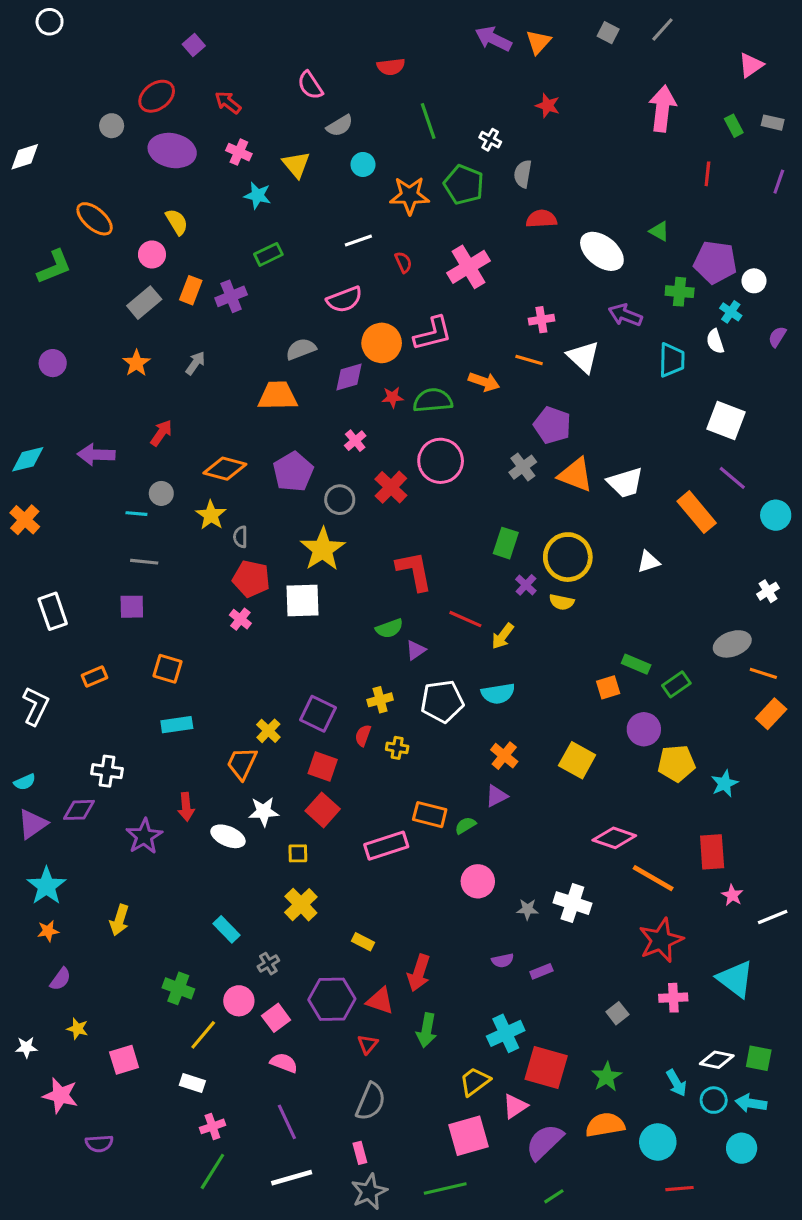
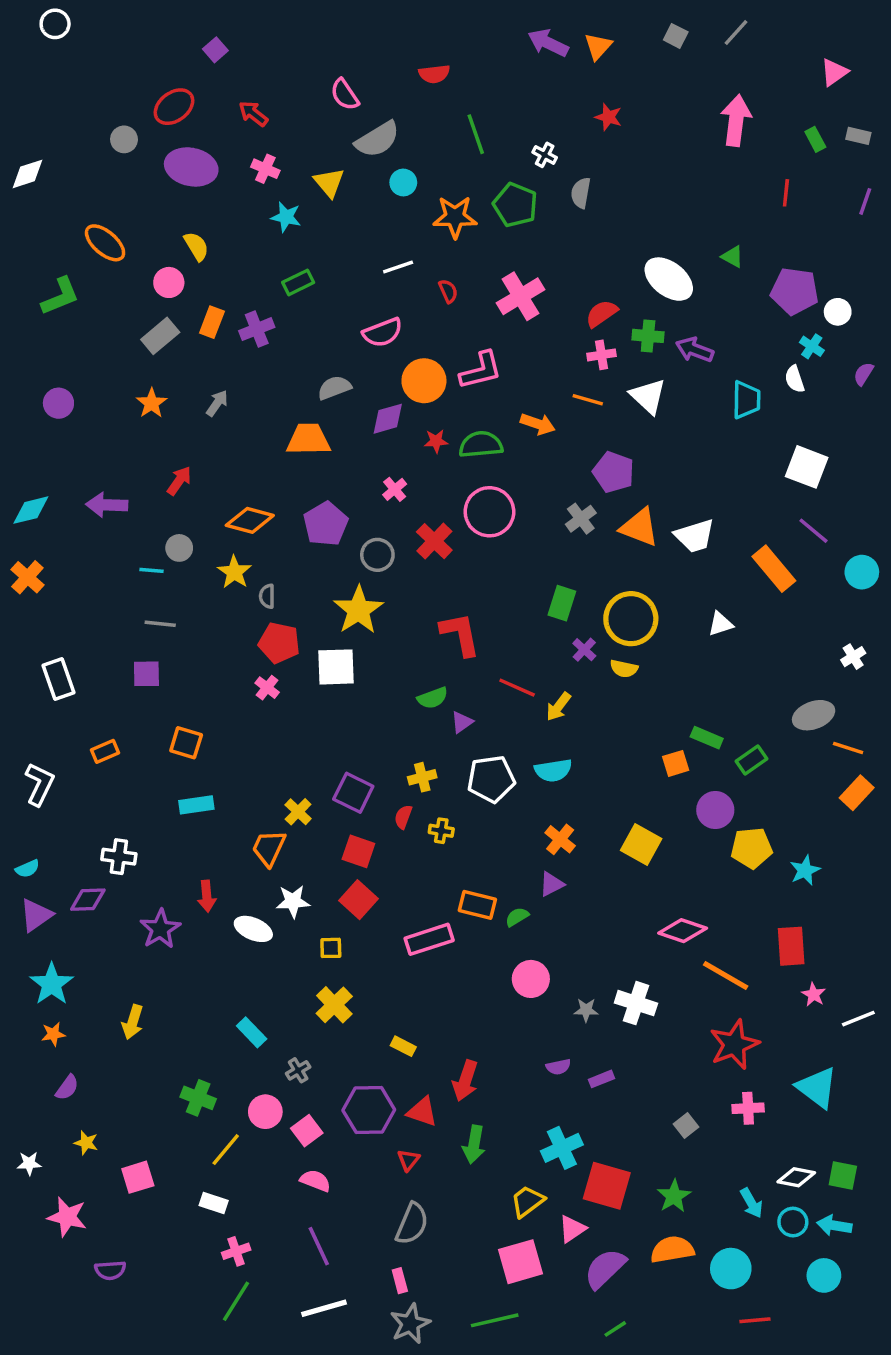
gray semicircle: (340, 126) -> (377, 139), size x1.5
red semicircle: (541, 219) -> (602, 314), moved, turned -32
green cross: (680, 292) -> (648, 336), moved

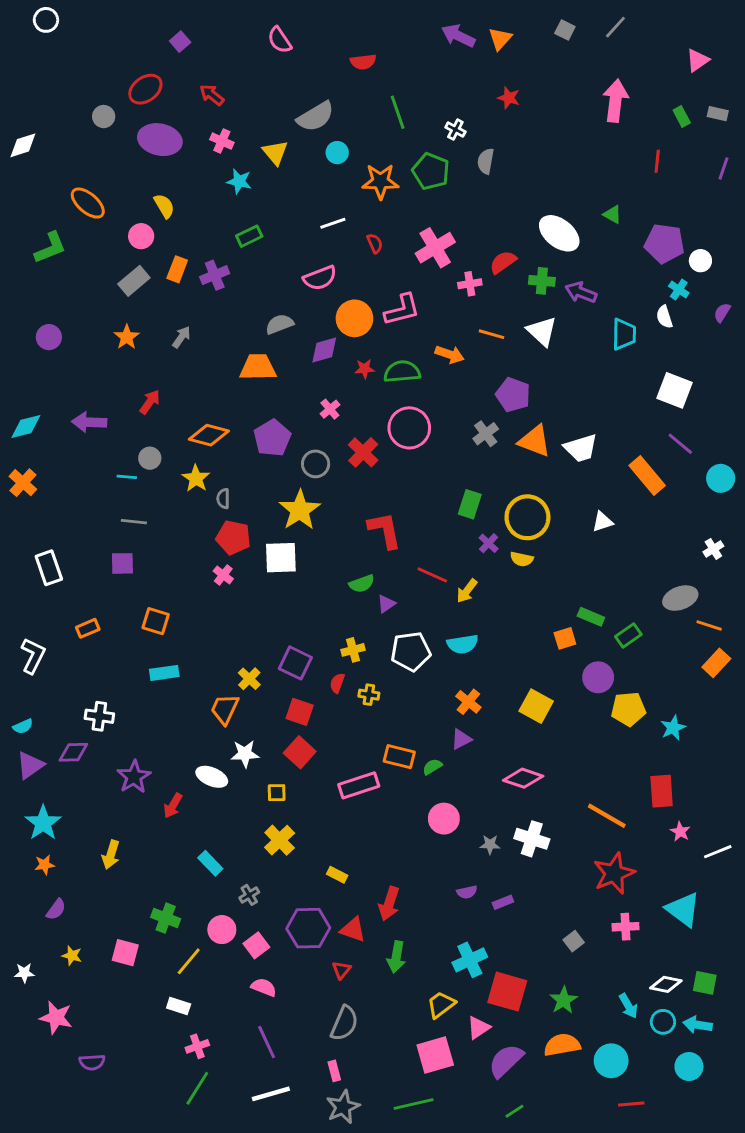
pink semicircle: (345, 95) -> (280, 40), moved
pink cross: (602, 355) -> (470, 284), moved
red arrow: (207, 896) -> (173, 806), moved, turned 35
pink diamond: (683, 931) -> (523, 778), moved
pink square: (138, 1177) -> (125, 953), moved, turned 32

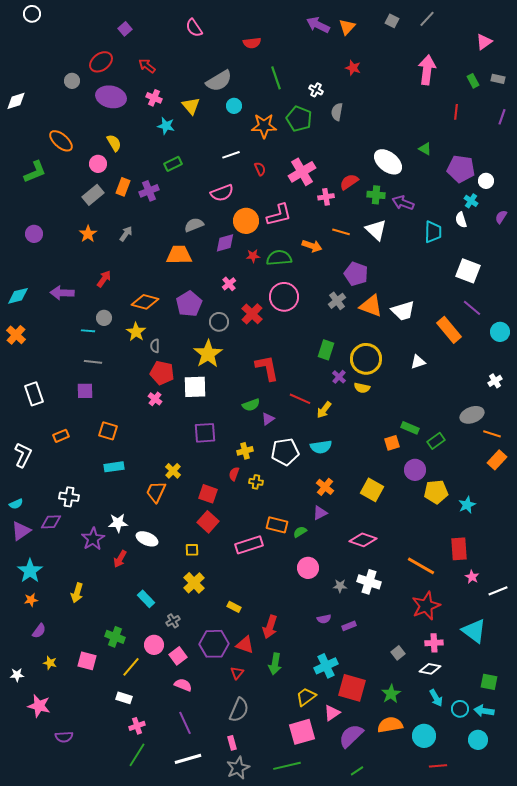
purple square: (295, 663) -> (205, 433), moved, turned -30
white star: (245, 754) -> (118, 523), moved
white diamond: (666, 984) -> (430, 669), moved

